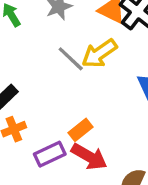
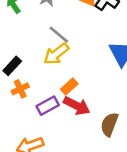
yellow arrow: (99, 53) -> (56, 54), moved

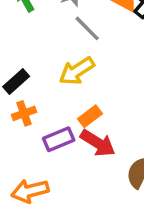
gray line: (59, 35) -> (87, 28), moved

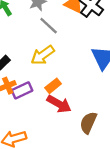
purple rectangle: (59, 139) -> (22, 90), moved

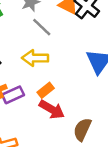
yellow arrow: (43, 55) -> (35, 58), turned 35

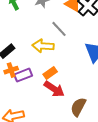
gray line: (42, 27) -> (59, 29), moved

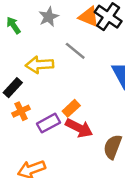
yellow arrow: (43, 46) -> (39, 65), moved
purple rectangle: (23, 75) -> (49, 123), moved

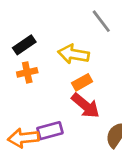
yellow arrow: (39, 65) -> (73, 54), moved
purple rectangle: (49, 123) -> (50, 131), moved

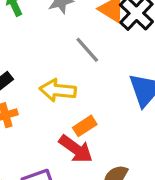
orange rectangle: (82, 82) -> (85, 126), moved

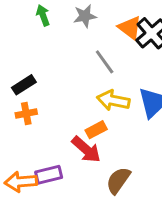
yellow arrow: (58, 90) -> (113, 100), moved

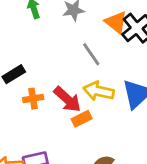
orange cross: (26, 114) -> (33, 99), moved
red arrow: (86, 149) -> (67, 99), moved

